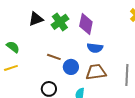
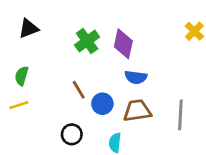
black triangle: (36, 19) -> (29, 28), moved
green semicircle: (13, 47) -> (22, 76), turned -112
brown line: (54, 57) -> (79, 90), turned 40

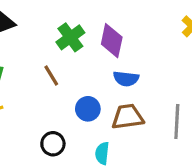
brown line: (79, 90) -> (51, 75), moved

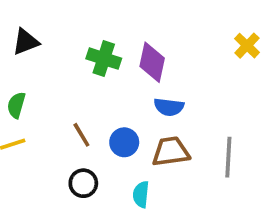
green cross: (70, 37) -> (104, 59), turned -36
brown line: (51, 75) -> (81, 135), moved

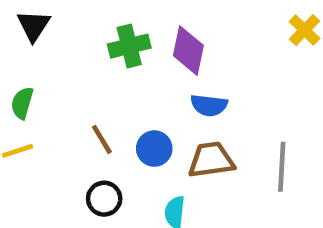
black triangle: (26, 42) -> (34, 26), turned -36
green cross: (104, 59) -> (129, 46), turned -32

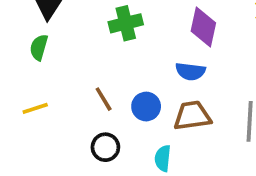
purple diamond: (188, 51) -> (203, 27), moved
green semicircle: (22, 103) -> (39, 47), moved

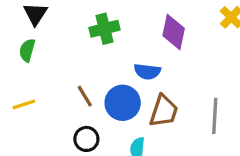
blue semicircle: (190, 71) -> (147, 72), moved
blue circle: (146, 107) -> (123, 103), size x1.4
brown trapezoid: (192, 116) -> (164, 111), turned 116

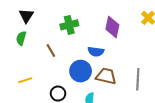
brown line: (85, 96) -> (51, 51), moved
yellow line: (24, 104) -> (25, 80), moved
brown trapezoid: (164, 111) -> (106, 76), turned -95

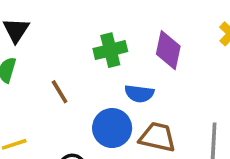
green cross: (69, 25) -> (110, 50), moved

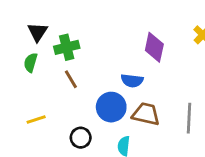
green cross: (110, 50) -> (67, 47), moved

